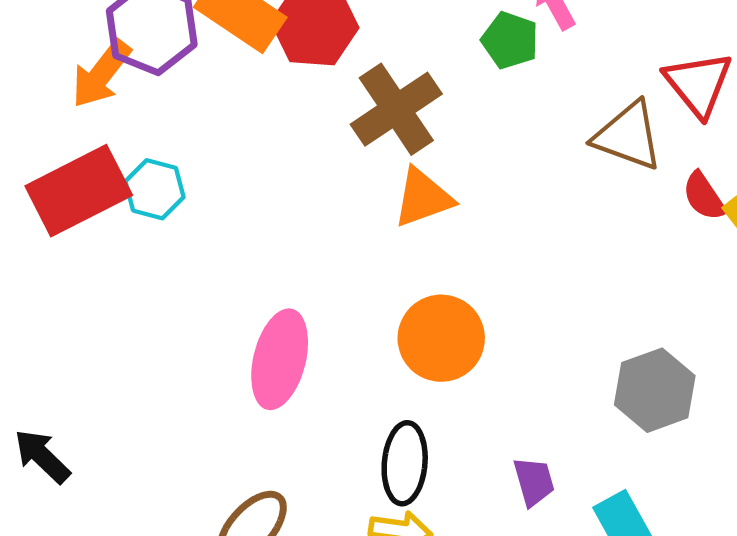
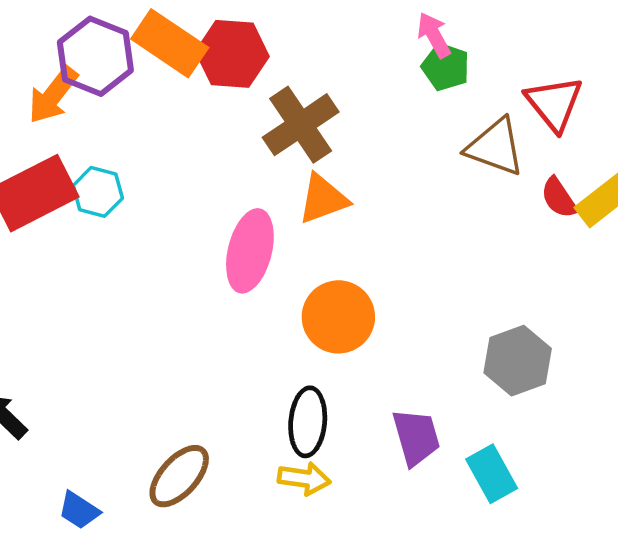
green pentagon: (510, 40) -> (446, 67), moved
pink ellipse: (280, 359) -> (250, 251), moved
purple trapezoid: (534, 482) -> (416, 437), size x1.4

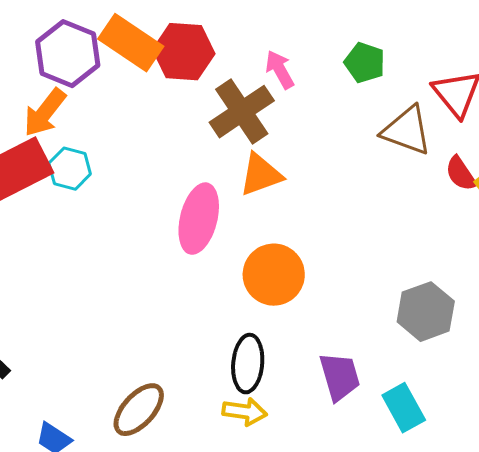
pink arrow: (434, 35) -> (280, 70), moved
orange arrow: (53, 95) -> (45, 113), moved

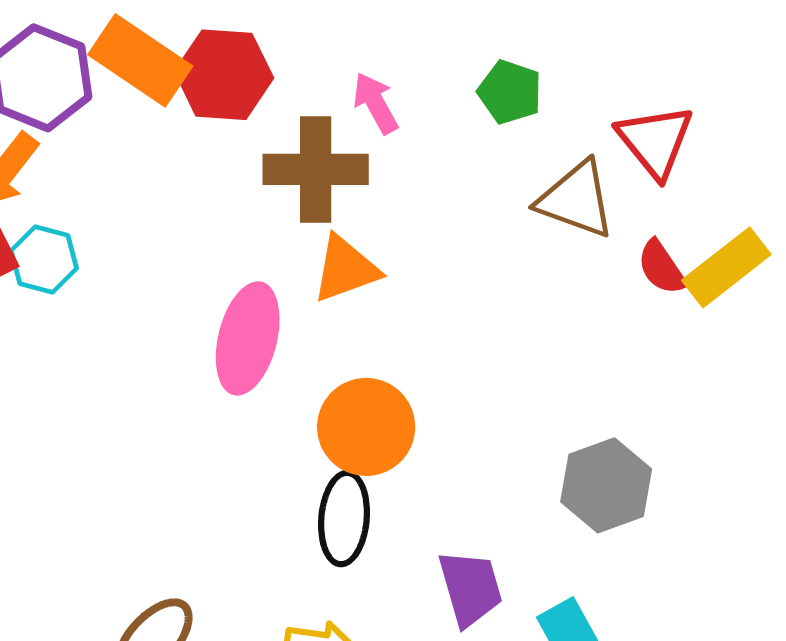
brown cross: (242, 112) -> (316, 169), turned 34
black ellipse: (248, 364) -> (344, 519), moved

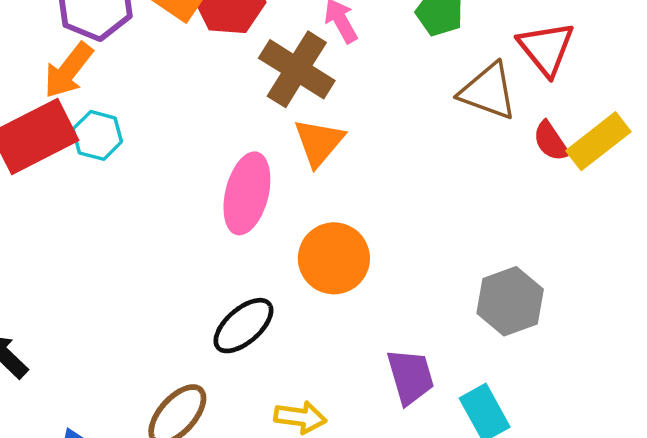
brown cross: (316, 169) -> (297, 69), turned 32
orange triangle: (346, 269) -> (319, 142), turned -30
black ellipse: (344, 519) -> (243, 326), moved, turned 44

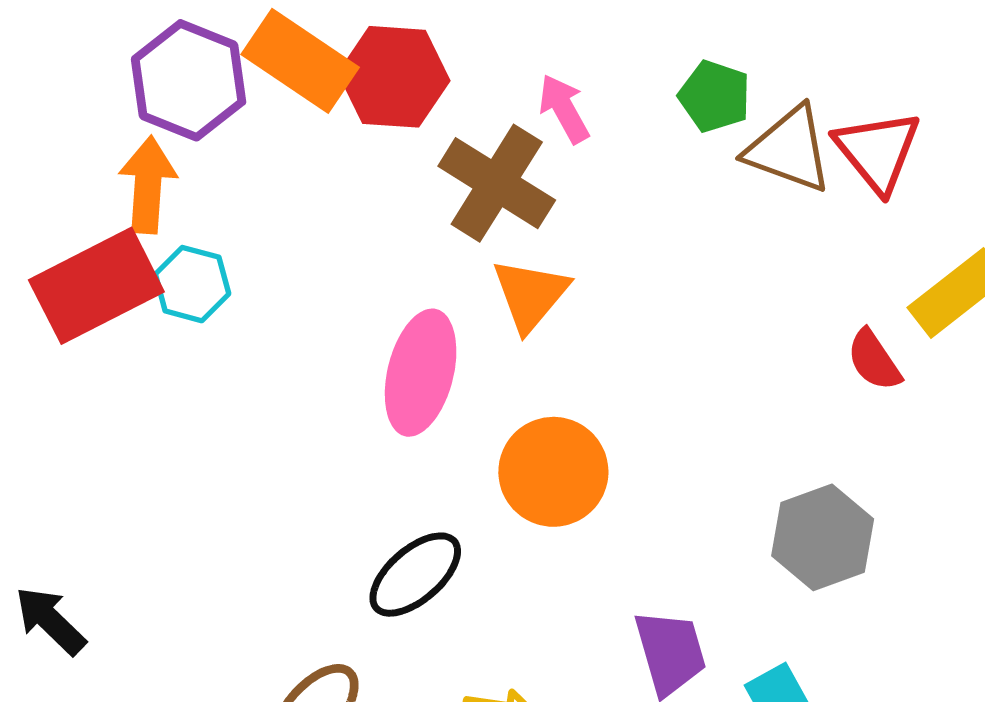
orange arrow: (68, 70) -> (148, 185), turned 146
brown triangle: (488, 91) -> (789, 149), moved
red semicircle: (551, 141) -> (874, 360), moved

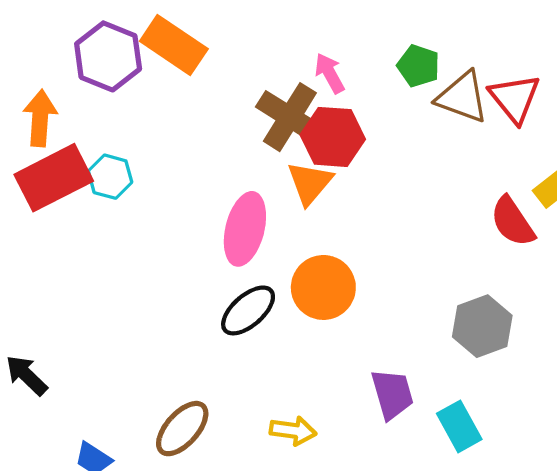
red hexagon: (394, 77) -> (333, 137), moved
orange arrow: (148, 185) -> (40, 118), moved
red semicircle: (874, 360) -> (513, 222), size x1.4
black ellipse: (415, 575) -> (248, 310), moved

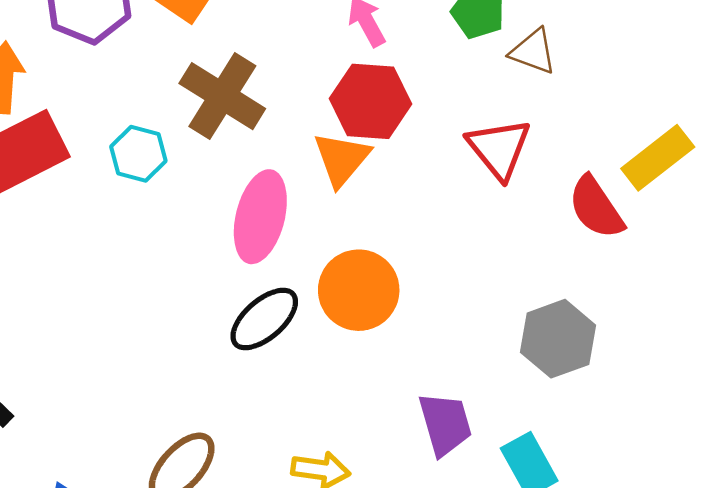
brown triangle: (462, 97) -> (533, 51), size x0.7
red triangle: (515, 98) -> (499, 149), moved
brown cross: (290, 117) -> (222, 96), moved
cyan hexagon: (110, 177) -> (138, 154), moved

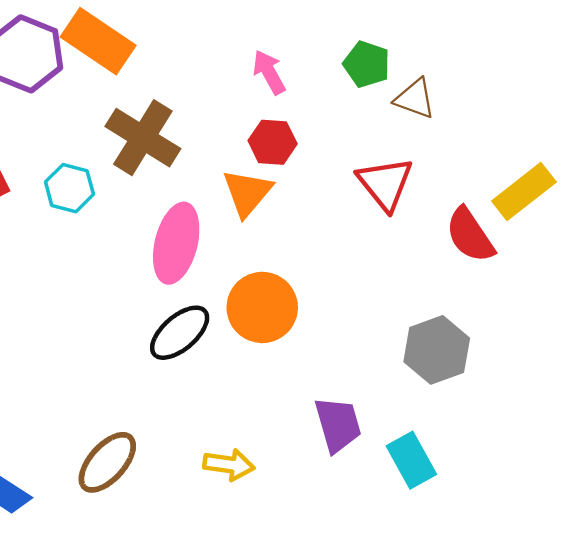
red hexagon: (370, 101) -> (273, 142), size x0.7

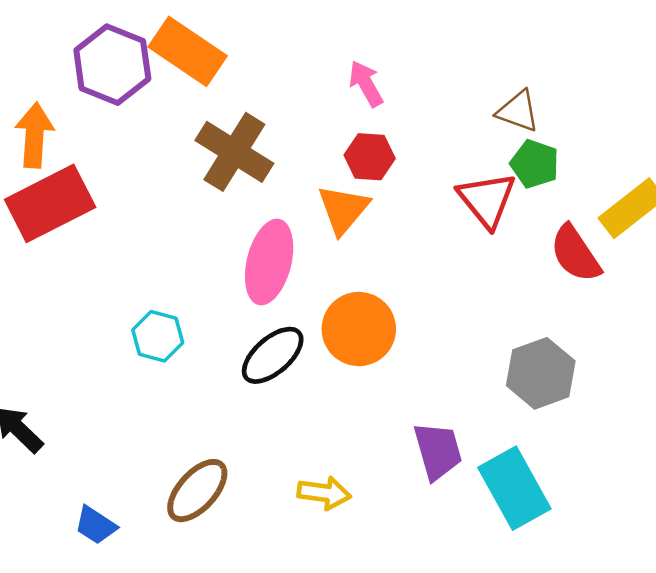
green pentagon: (367, 64) -> (535, 164), moved
cyan hexagon: (69, 188) -> (158, 336), moved
cyan rectangle: (411, 460) -> (514, 488), size x1.4

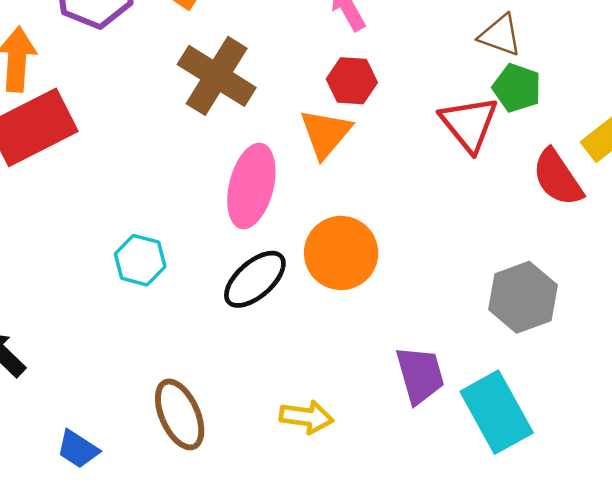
brown ellipse: (197, 491) -> (180, 414), turned -66

